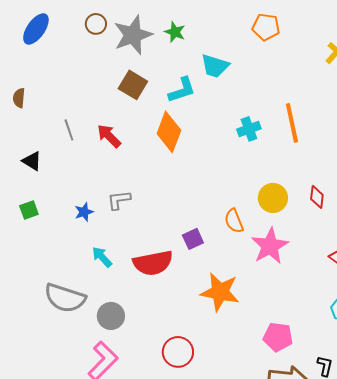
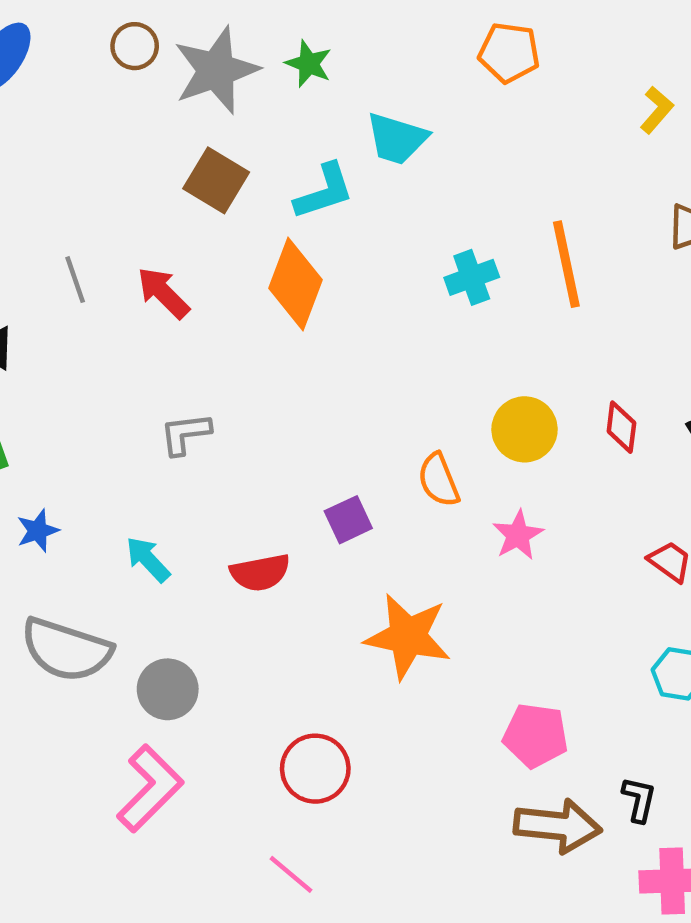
blue star: (84, 212) -> (38, 531), moved
pink star: (270, 246) -> (518, 535), size x0.6
red semicircle: (153, 263) -> (260, 573), size x0.7

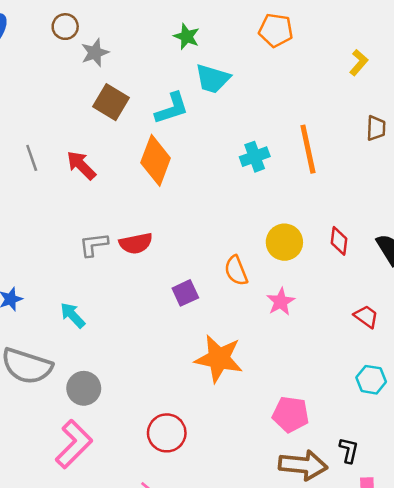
green star: (309, 64) -> (187, 36), moved
gray star: (216, 70) -> (95, 53), moved, size x0.6
red semicircle: (260, 573) -> (136, 243), moved

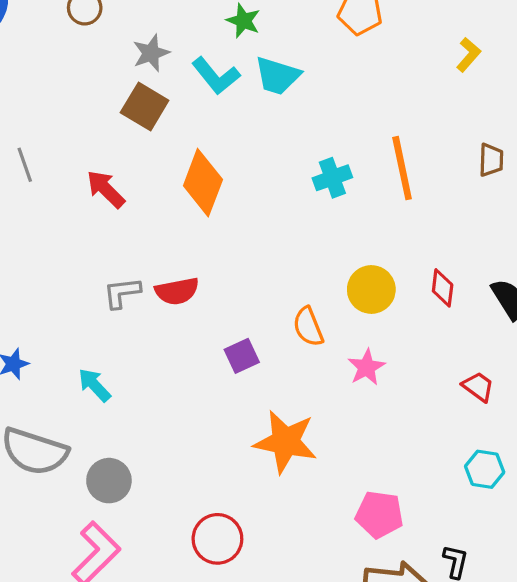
gray star: (95, 53) -> (151, 53), moved
cyan L-shape: (172, 108) -> (216, 76), moved, turned 69
brown trapezoid: (376, 128) -> (491, 160), moved
gray line: (32, 158) -> (25, 165), moved

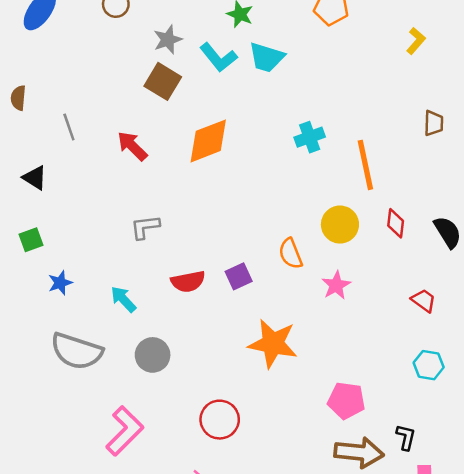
orange line: (402, 168) -> (365, 165), moved
orange diamond: (203, 183) -> (208, 141), turned 48
red semicircle: (177, 291) -> (188, 282), moved
gray circle: (109, 481) -> (153, 355), moved

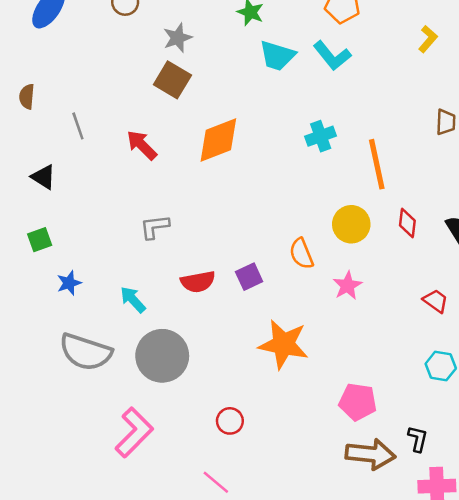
cyan L-shape: (218, 57) -> (332, 56), moved
gray circle: (153, 355) -> (162, 356), size x1.5
red circle: (220, 420) -> (230, 421), size x0.7

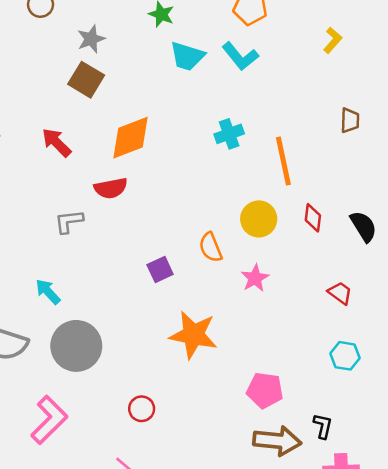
red semicircle: (198, 282) -> (111, 188), moved

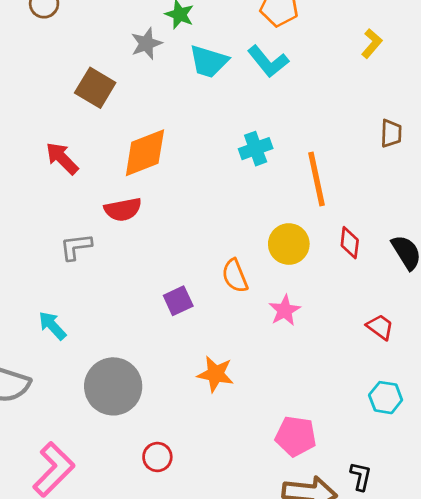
gray star: (91, 39) -> (146, 43), moved
orange star: (193, 335) -> (216, 374), size x0.7
gray circle: (76, 346) -> (113, 386), moved

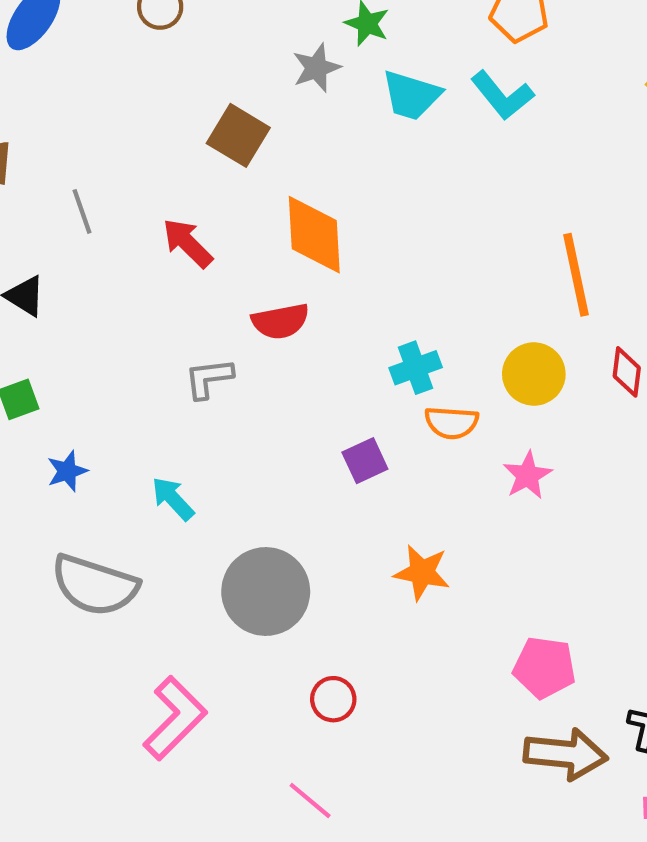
cyan cross: (256, 149) -> (416, 368), moved
orange diamond: (145, 153) -> (314, 235), turned -72
orange semicircle: (235, 276) -> (451, 423), turned -64

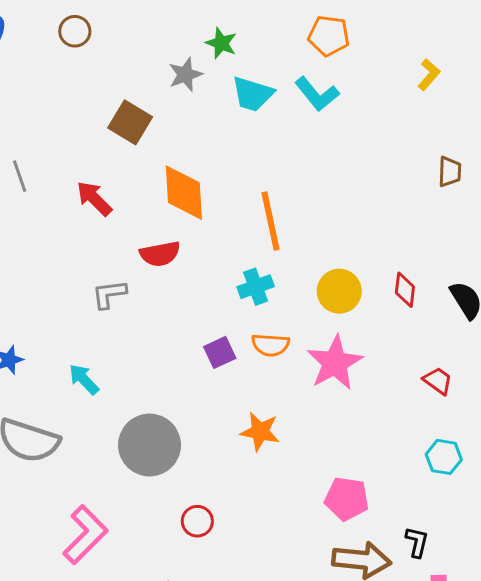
orange line: (576, 275) -> (271, 221), moved
orange semicircle: (451, 423) -> (271, 345), moved
pink star: (528, 475) -> (335, 363), size x1.6

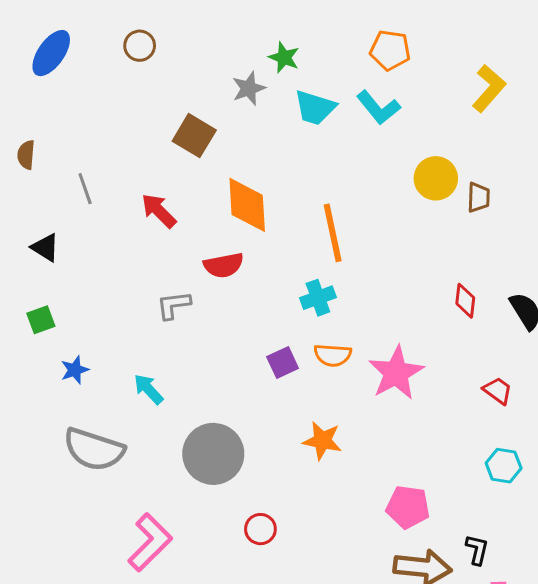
yellow L-shape: (429, 75) -> (489, 88), size x1.5
brown trapezoid: (450, 172) -> (479, 197), moved
yellow circle: (339, 291) -> (436, 178), moved

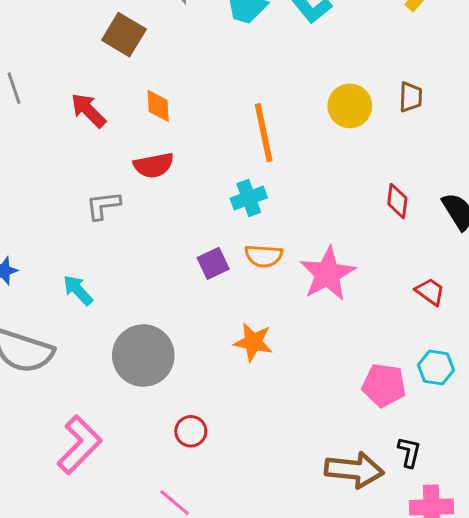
yellow circle: (436, 178) -> (350, 106), moved
orange diamond: (247, 205) -> (158, 106), moved, size x0.6
pink pentagon: (408, 507) -> (384, 385), moved

